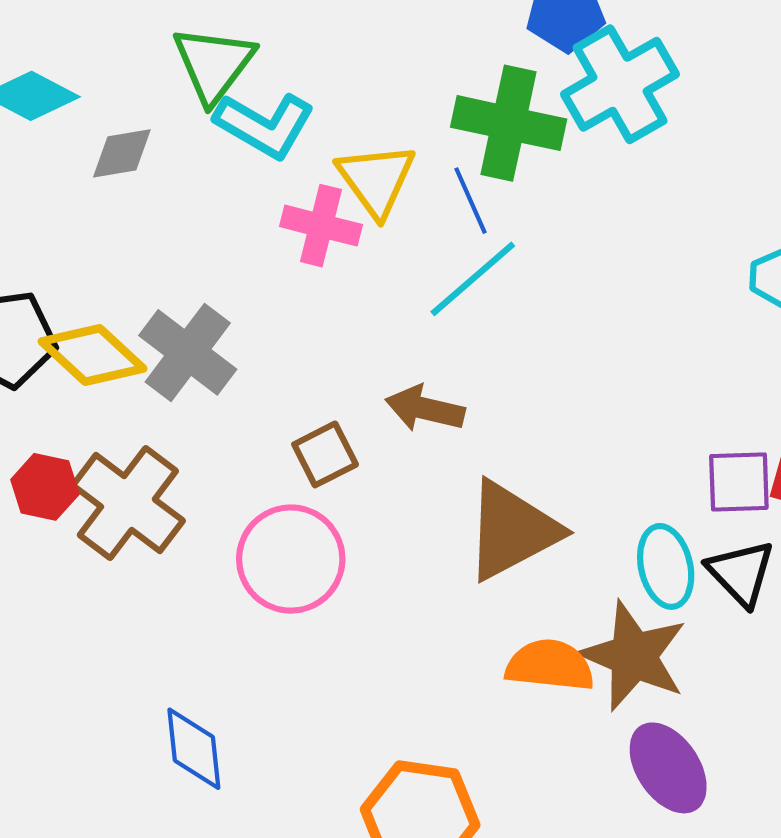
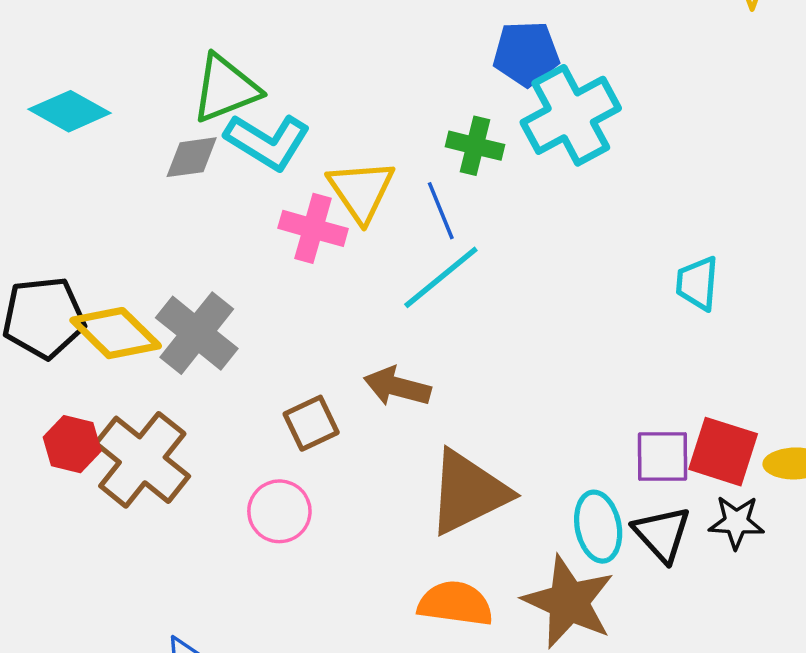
green triangle: (214, 64) -> (226, 89), turned 30
green cross: (509, 123) -> (475, 146), size x0.6
gray diamond: (122, 153) -> (192, 157), moved
pink circle: (291, 559) -> (279, 511), size x0.7
orange semicircle: (550, 665) -> (455, 604), moved

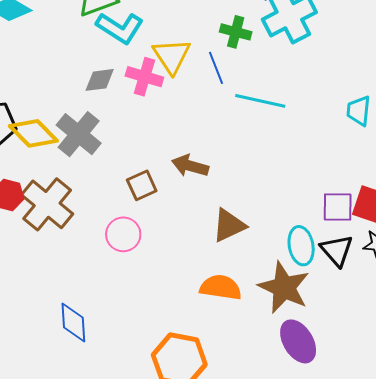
gray diamond: (192, 157) -> (100, 80), moved
cyan line: (441, 277) -> (260, 101), moved, turned 51
brown triangle: (468, 492) -> (229, 225), size x0.7

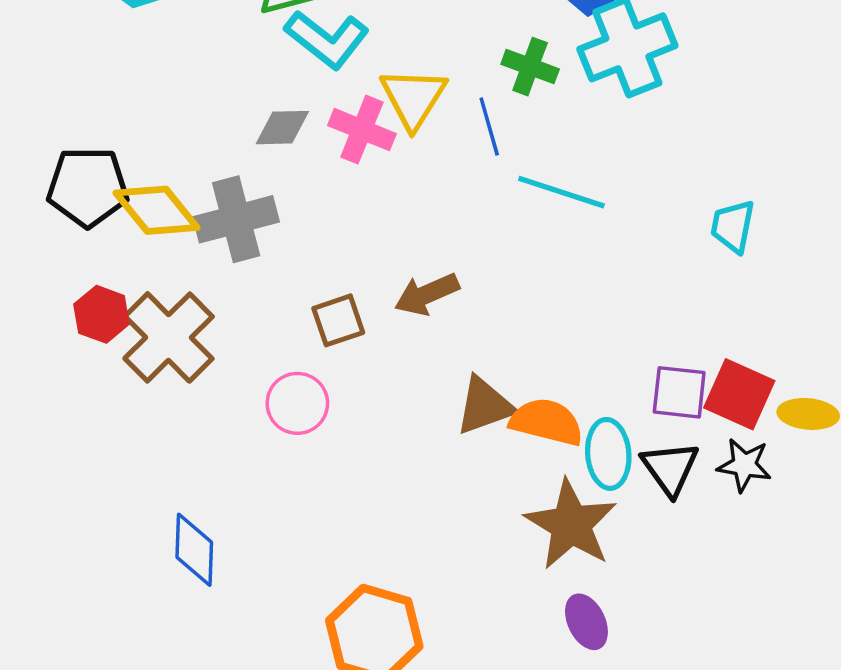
gray cross: (79, 134) -> (236, 219), turned 30
brown arrow: (190, 166) -> (427, 294), turned -45
orange semicircle: (221, 287) -> (547, 422), moved
purple ellipse: (298, 341) -> (586, 622), size x0.7

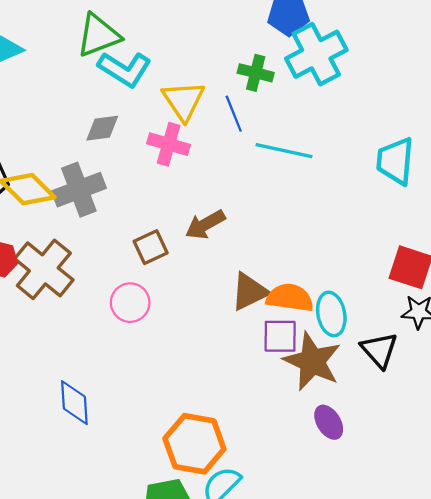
pink cross: (362, 130) -> (169, 144), moved
cyan trapezoid: (733, 226) -> (395, 161), size x1.4
purple square: (679, 392) -> (280, 336), moved
black triangle: (670, 468) -> (379, 350), moved

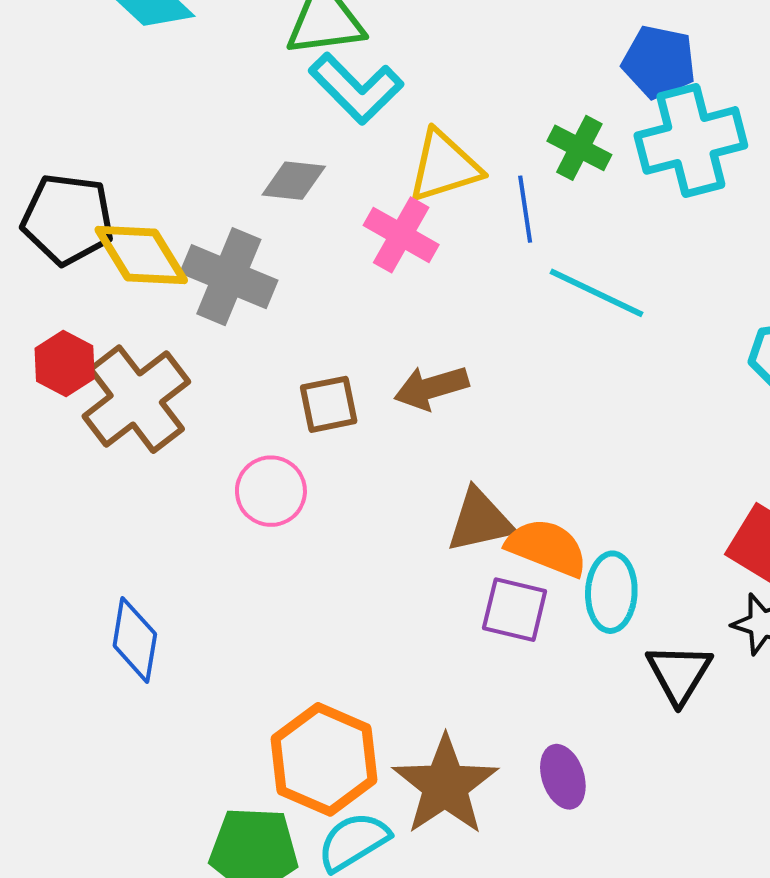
yellow triangle: (183, 101) -> (444, 166), turned 33
gray cross: (79, 190) -> (229, 277), turned 30
brown star: (312, 361) -> (445, 785), moved

